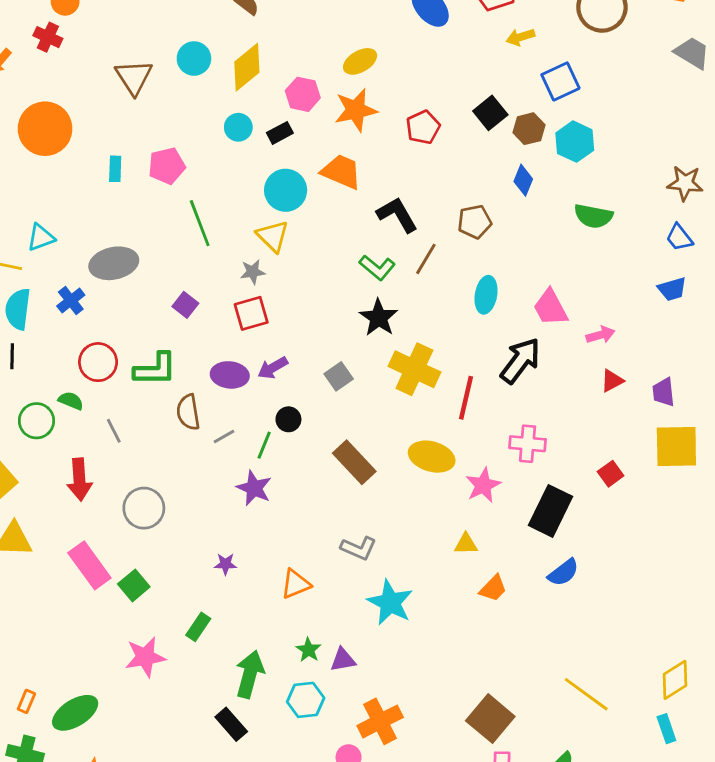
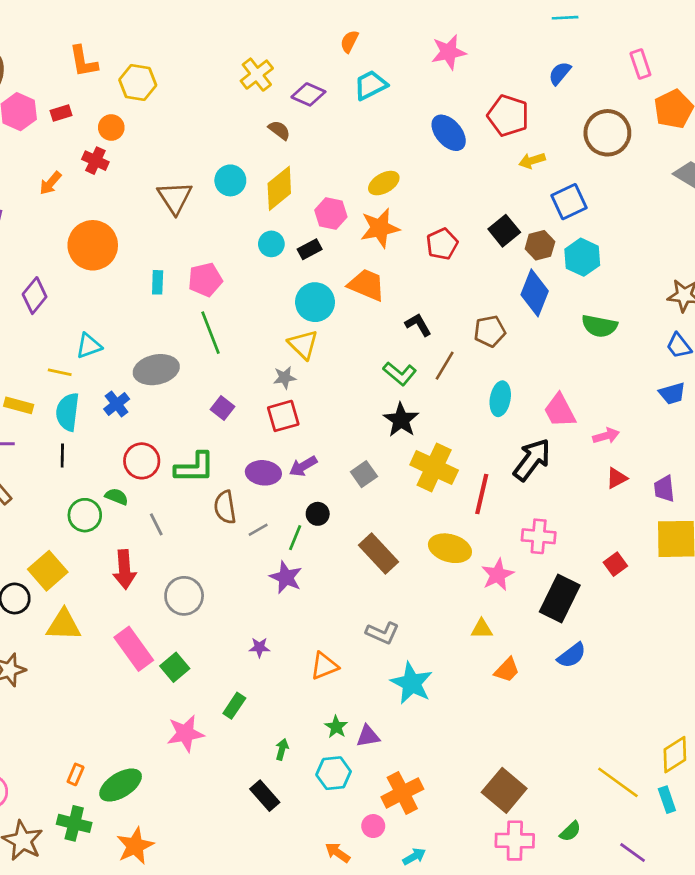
blue diamond: (523, 180) -> (535, 293), size x1.6
black L-shape: (397, 215) -> (418, 325), size x0.7
green line: (200, 223) -> (210, 333), moved
green arrow: (250, 674) -> (282, 749), size x0.5
yellow line: (586, 694) -> (618, 782), moved

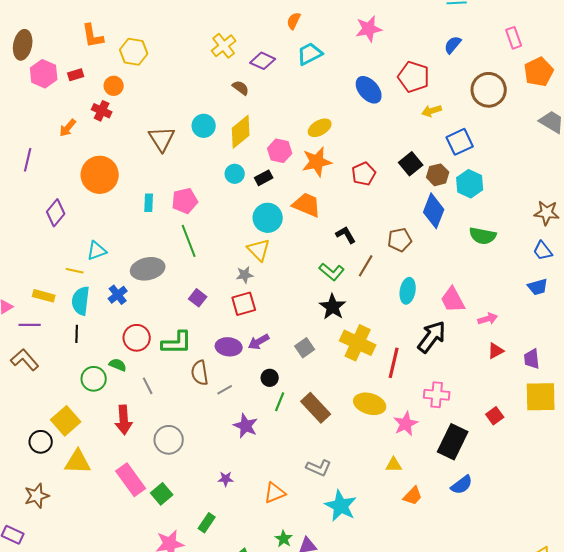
green line: (295, 538) -> (280, 402), moved

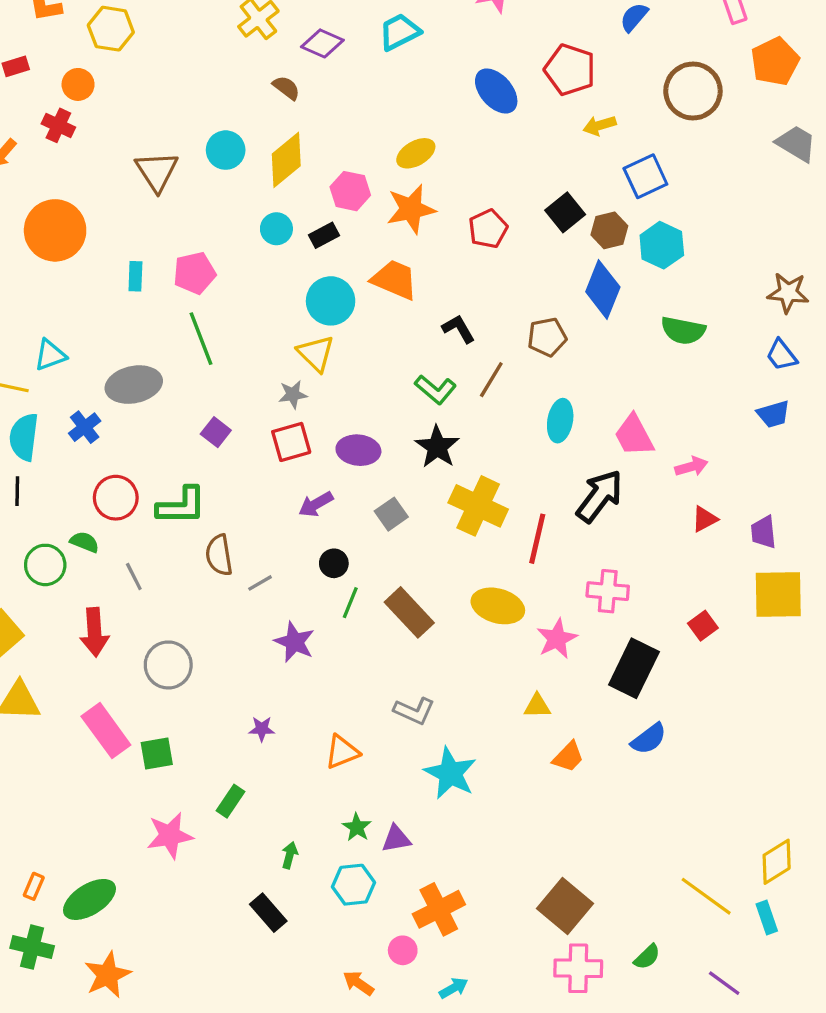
purple ellipse: (229, 347) -> (358, 450), moved
green square: (162, 494) -> (157, 754), turned 30

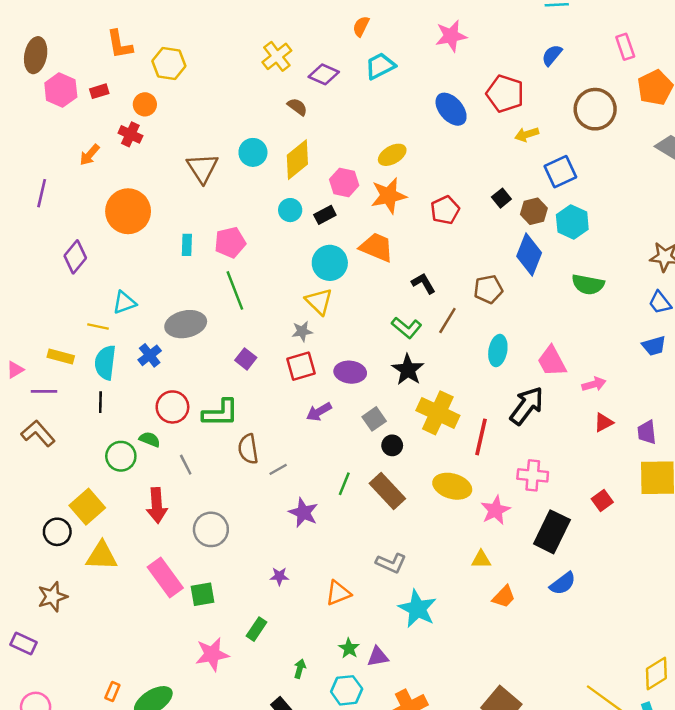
black square: (565, 212) -> (501, 198), size x0.7
black circle: (334, 563) -> (392, 445), moved

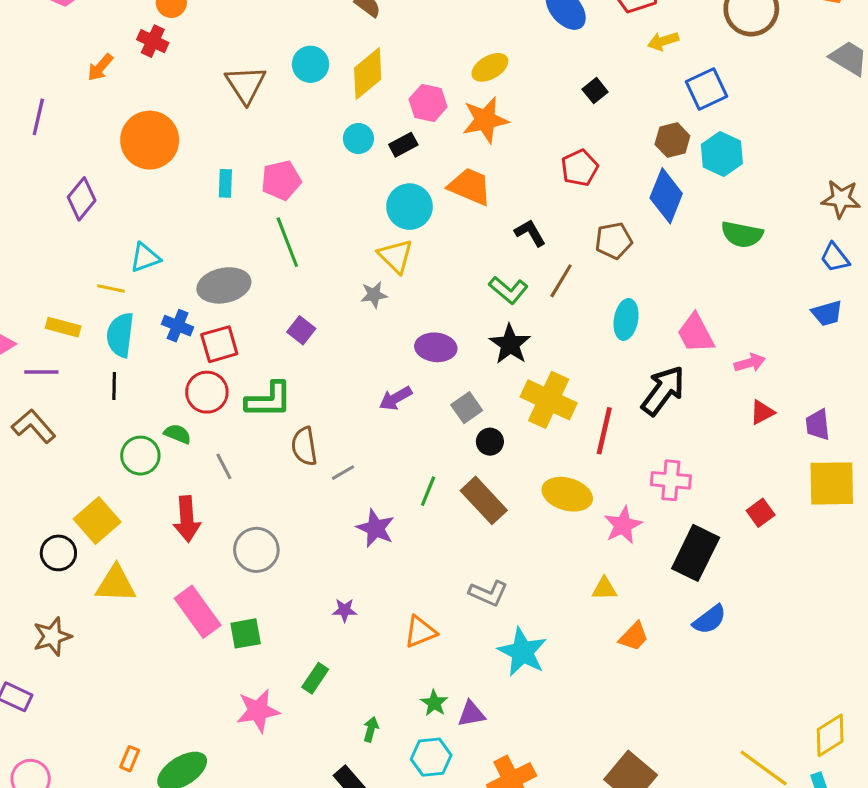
black square: (501, 198) -> (595, 91), moved
red pentagon: (445, 210) -> (580, 168), moved
blue cross: (150, 355) -> (178, 326), turned -30
red square: (301, 366) -> (219, 344), moved

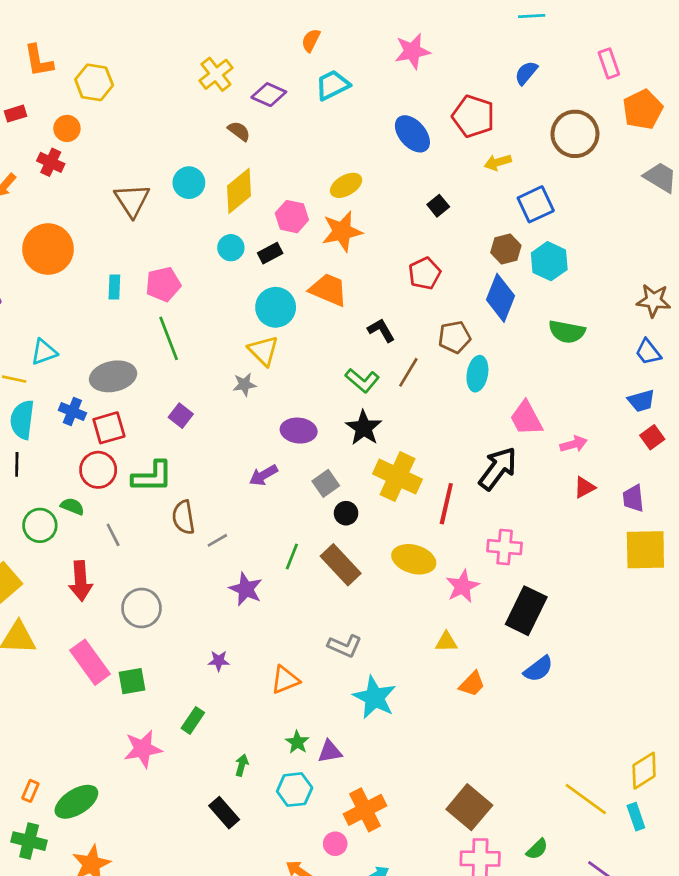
cyan ellipse: (626, 319) -> (477, 374), moved
red square: (761, 513) -> (652, 437), moved

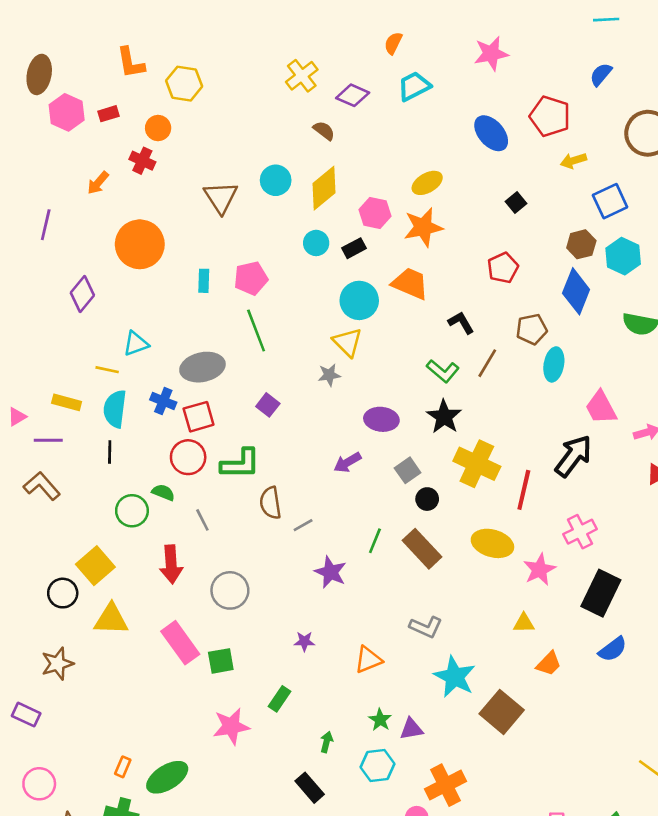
pink cross: (505, 547) -> (580, 532), turned -32
brown square: (469, 807) -> (502, 712), moved

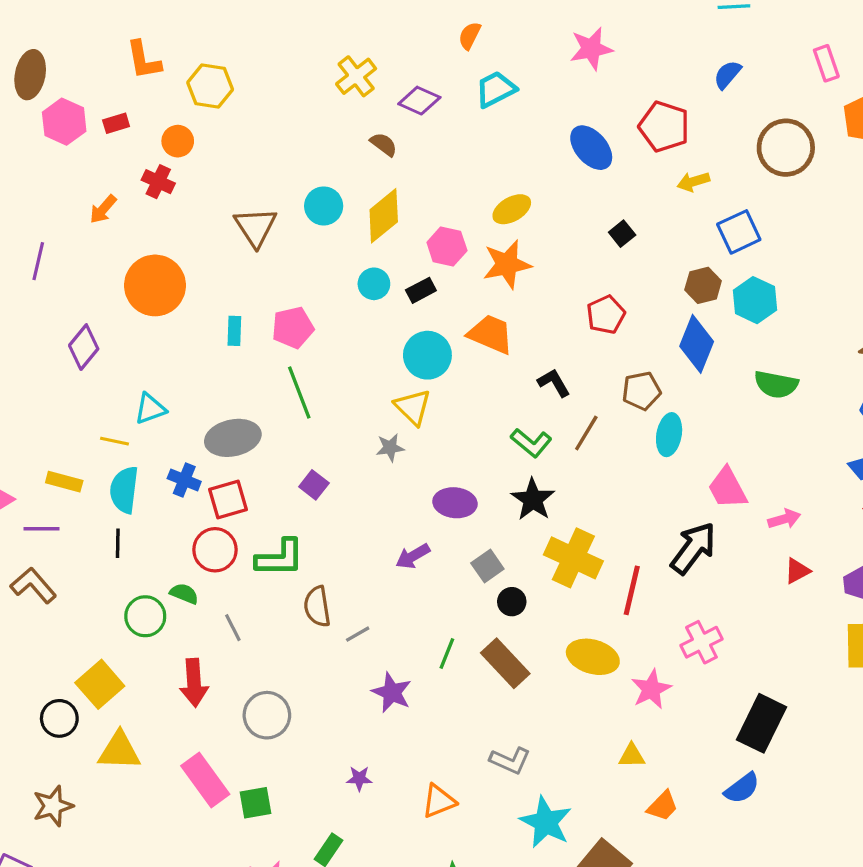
black rectangle: (601, 593) -> (761, 723), moved

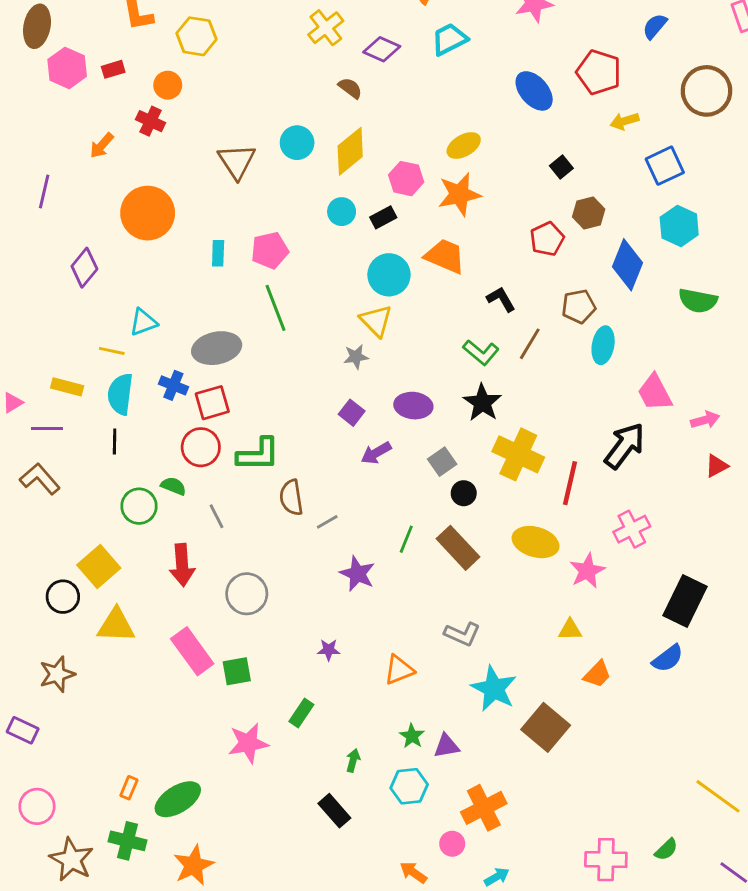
brown hexagon: (703, 285) -> (589, 213), moved
purple square: (314, 485) -> (352, 413), moved

